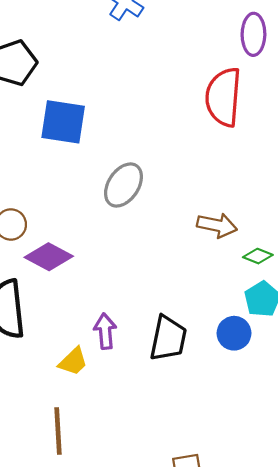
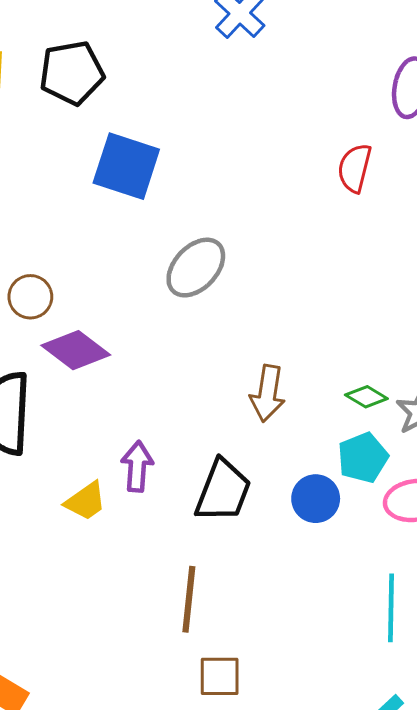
red semicircle: (223, 97) -> (355, 168), size x0.6
brown arrow: (217, 225) -> (268, 393), moved, turned 78
brown line: (58, 431) -> (189, 599), moved

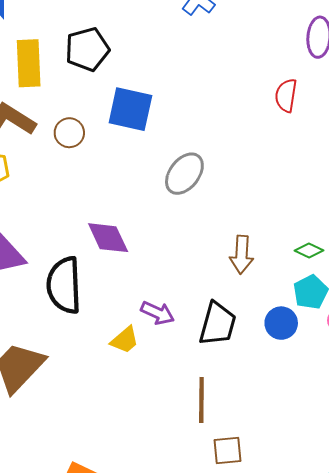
brown circle: (30, 297) -> (69, 133), moved
purple diamond: (76, 350) -> (108, 238), turned 33
purple arrow: (137, 466) -> (158, 313), turned 116

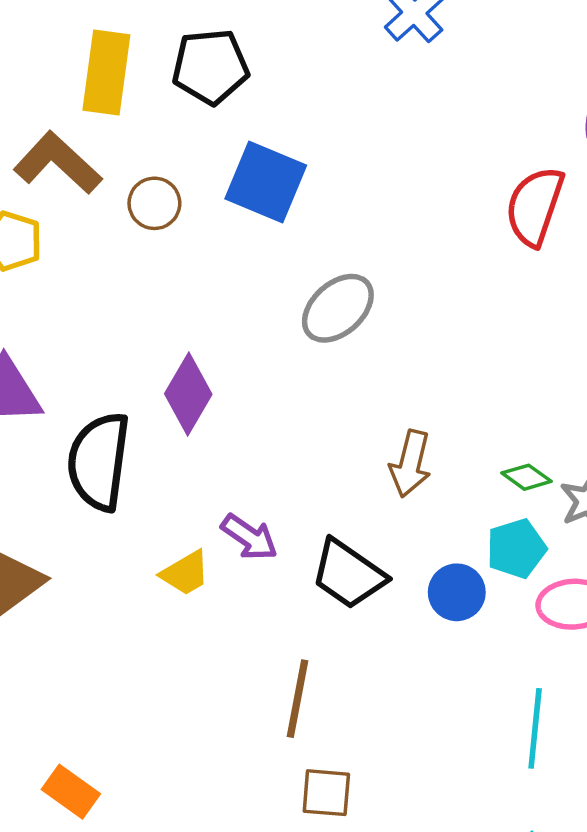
red semicircle: (286, 95) -> (535, 206), size x1.4
purple diamond: (108, 238) -> (188, 394), turned 45
black trapezoid: (218, 324) -> (348, 574), turned 99

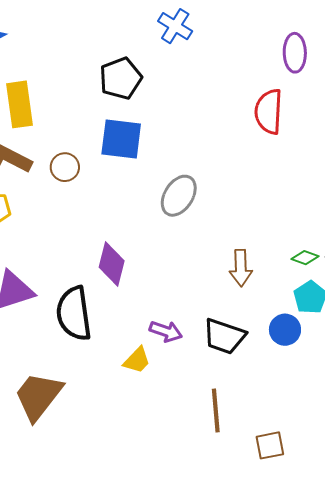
black pentagon: (210, 67) -> (121, 78), moved
brown square: (326, 793) -> (270, 445), moved

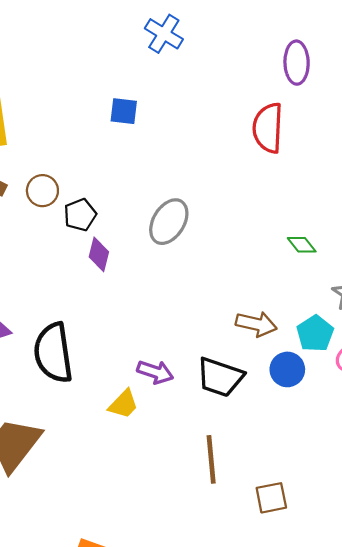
black pentagon: (121, 78) -> (80, 215), moved, size x0.7
blue square: (121, 139) -> (124, 111), moved, size x0.6
green diamond: (305, 258) -> (302, 245), moved, turned 32
purple diamond: (112, 264) -> (99, 254), moved, size x0.7
brown arrow: (241, 268) -> (256, 324), moved, turned -75

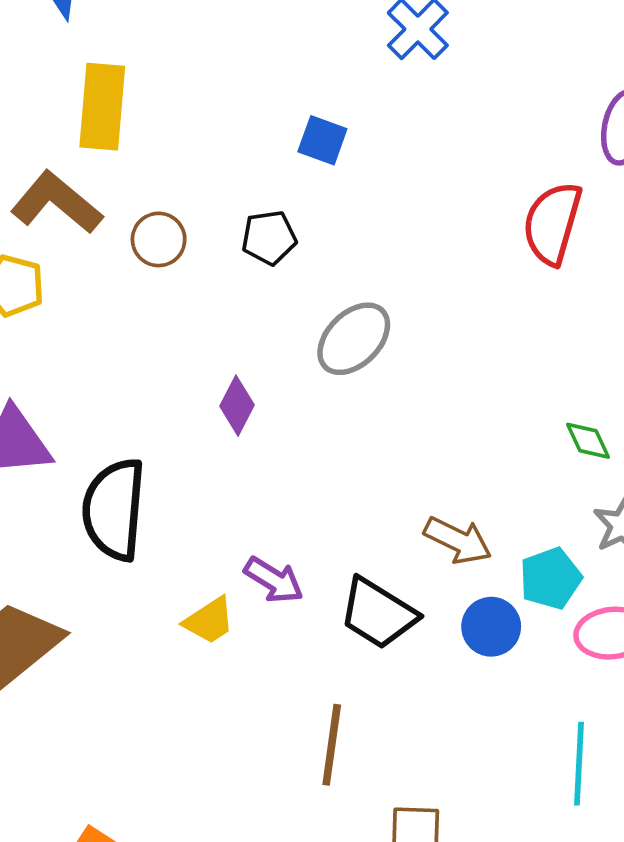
black pentagon: (80, 215) -> (269, 238), moved
green diamond: (302, 245) -> (588, 441), moved
purple diamond: (99, 254) -> (237, 406), moved

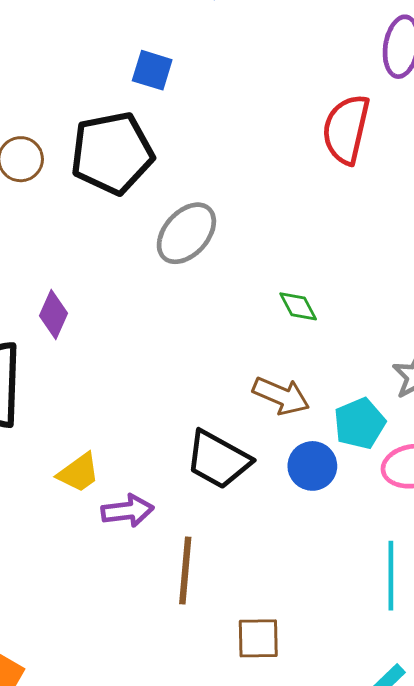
black pentagon: (269, 238) -> (112, 153), size x1.8
purple diamond: (237, 406) -> (54, 314), moved
green diamond: (588, 441) -> (298, 306), moved
purple arrow: (274, 580) -> (127, 511), moved, turned -36

